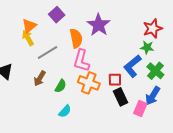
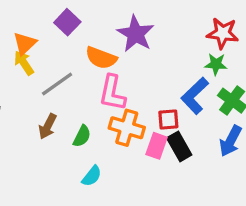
red star: (153, 29) -> (223, 33), turned 30
orange semicircle: (76, 38) -> (101, 58), turned 126
pink rectangle: (140, 108) -> (157, 146), moved

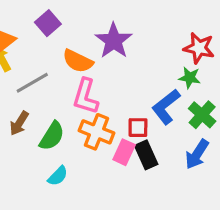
green semicircle: (82, 136) -> (52, 136), size x1.4

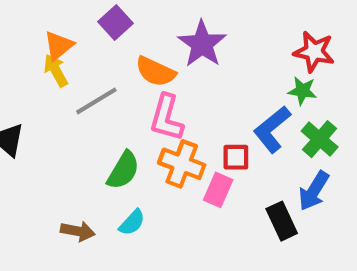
brown arrow: (19, 123) -> (78, 231), moved, turned -110
black rectangle: (146, 155) -> (282, 221), moved

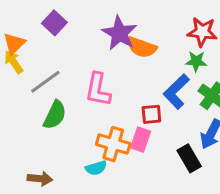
orange semicircle: (155, 72) -> (142, 47), moved
orange cross: (182, 164) -> (113, 144), moved
green semicircle: (123, 170) -> (55, 115), moved
cyan semicircle: (132, 223) -> (96, 168), moved, turned 35

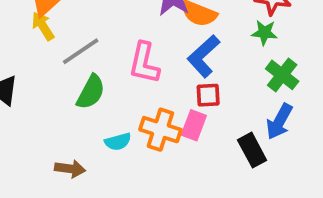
blue L-shape: (176, 92) -> (204, 56), moved
cyan semicircle: (96, 168) -> (118, 142), moved

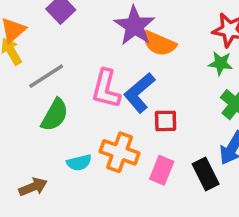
blue L-shape: (204, 56) -> (139, 93), moved
pink rectangle: (194, 125) -> (162, 170), moved
brown arrow: (70, 169) -> (33, 187), turned -32

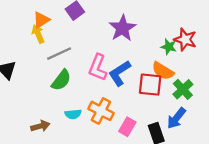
orange semicircle: (159, 43) -> (163, 71), moved
green star: (220, 63) -> (169, 47), moved
red square: (166, 121) -> (150, 85), moved, size x1.5

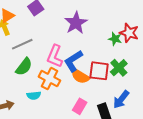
orange semicircle: (163, 71) -> (80, 76), moved
green cross: (183, 89) -> (119, 68), moved
orange cross: (101, 111) -> (49, 79), moved

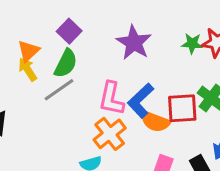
green star: (115, 39) -> (192, 44), moved
green semicircle: (24, 67) -> (66, 63), moved
orange cross: (49, 79) -> (110, 134), turned 35

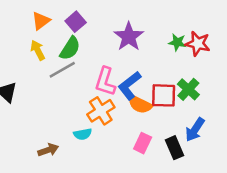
orange triangle: (28, 51) -> (41, 21), moved

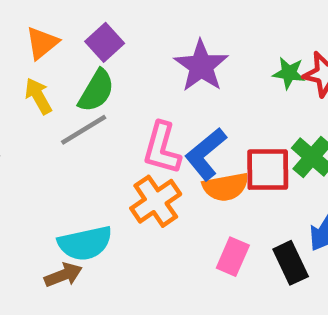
orange semicircle: (140, 104) -> (226, 187), turned -35
cyan semicircle: (83, 134) -> (85, 243), moved, size x1.6

